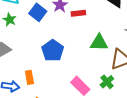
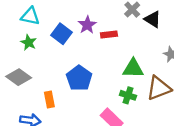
orange rectangle: (29, 77) -> (49, 100), moved
green cross: (107, 82) -> (128, 95), moved, turned -32

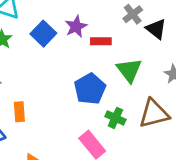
green triangle: (133, 69) -> (129, 70), moved, turned 45
blue pentagon: (79, 78) -> (90, 89), moved

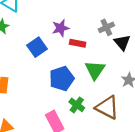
blue square: (43, 34) -> (37, 47), moved
brown triangle: (154, 113) -> (107, 107), turned 30

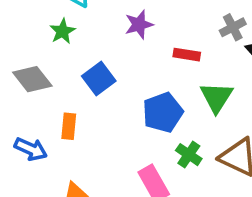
purple star: (61, 28) -> (139, 24), moved
blue square: (37, 47) -> (99, 78), moved

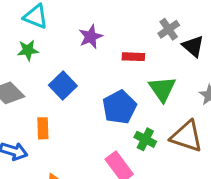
green star: (62, 31) -> (28, 50), turned 30

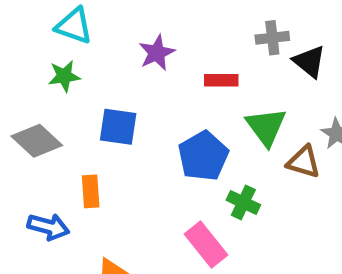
gray cross: (169, 29) -> (272, 38), turned 30
blue square: (63, 86) -> (118, 127), turned -36
brown triangle: (187, 136) -> (304, 162), moved, size x0.7

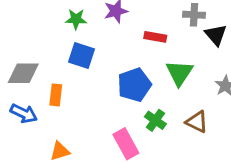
green star: (64, 76) -> (76, 19), moved
gray diamond: (37, 141) -> (23, 73), moved, turned -52
brown triangle: (304, 162) -> (197, 122), moved

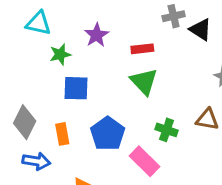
gray diamond: (23, 73) -> (25, 122), turned -48
green triangle: (179, 73) -> (144, 81), moved
blue pentagon: (134, 85) -> (108, 134), moved

